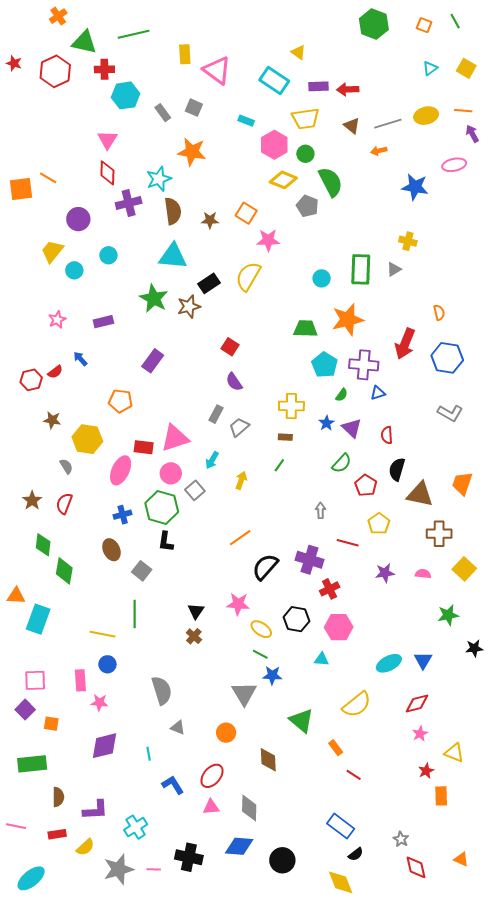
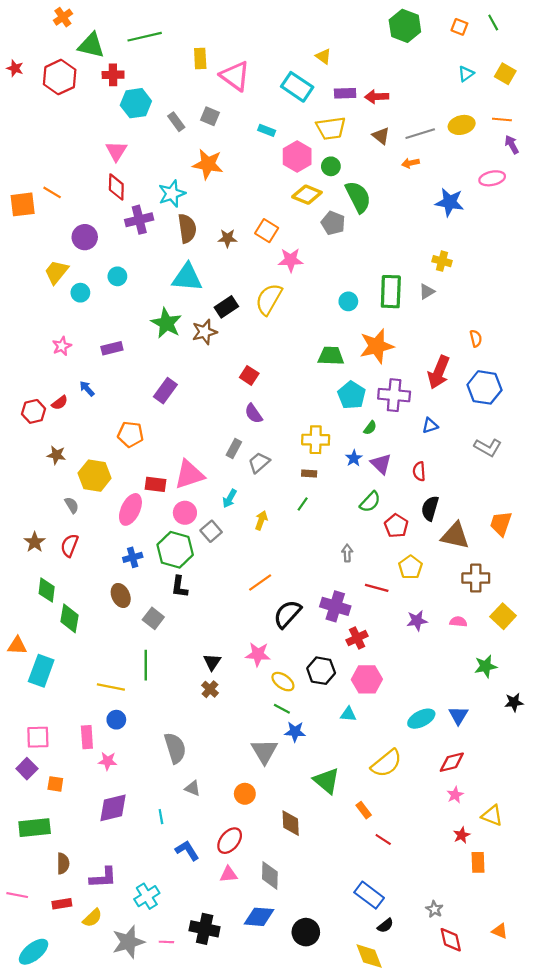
blue triangle: (378, 393) -> (430, 426), moved

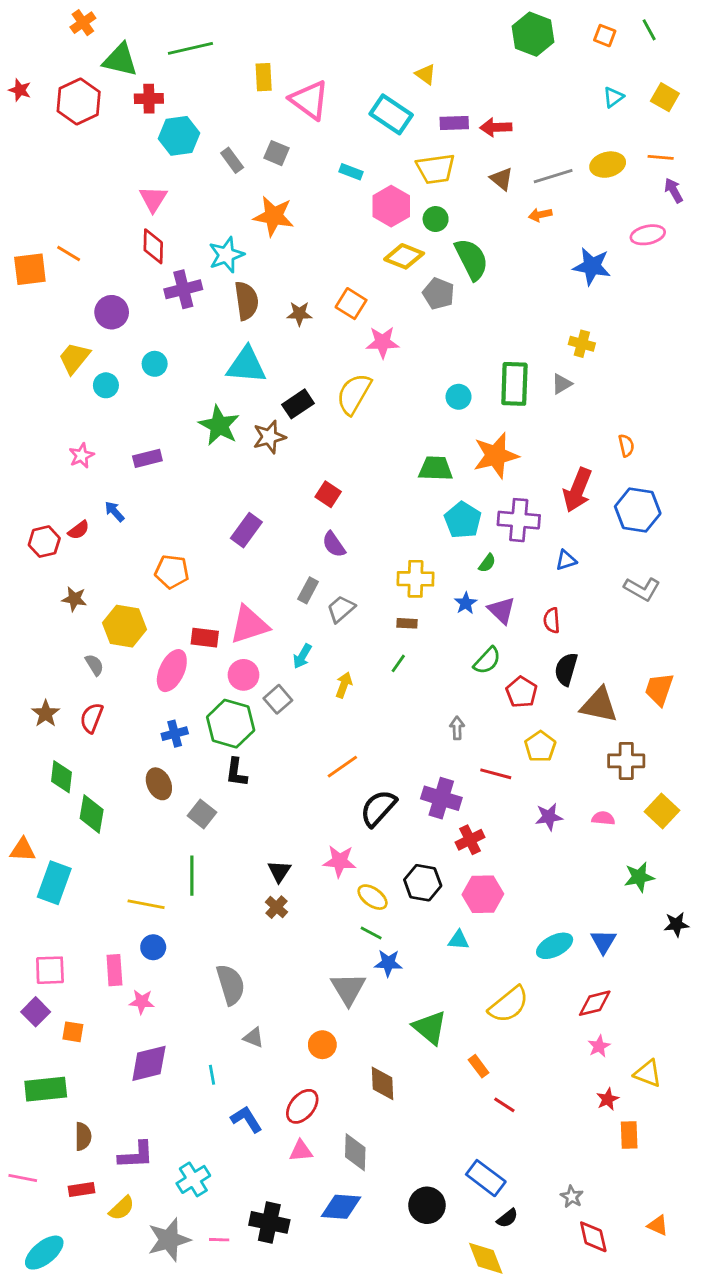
purple rectangle: (165, 391) -> (246, 530), moved
black circle: (306, 932) -> (427, 1205), moved

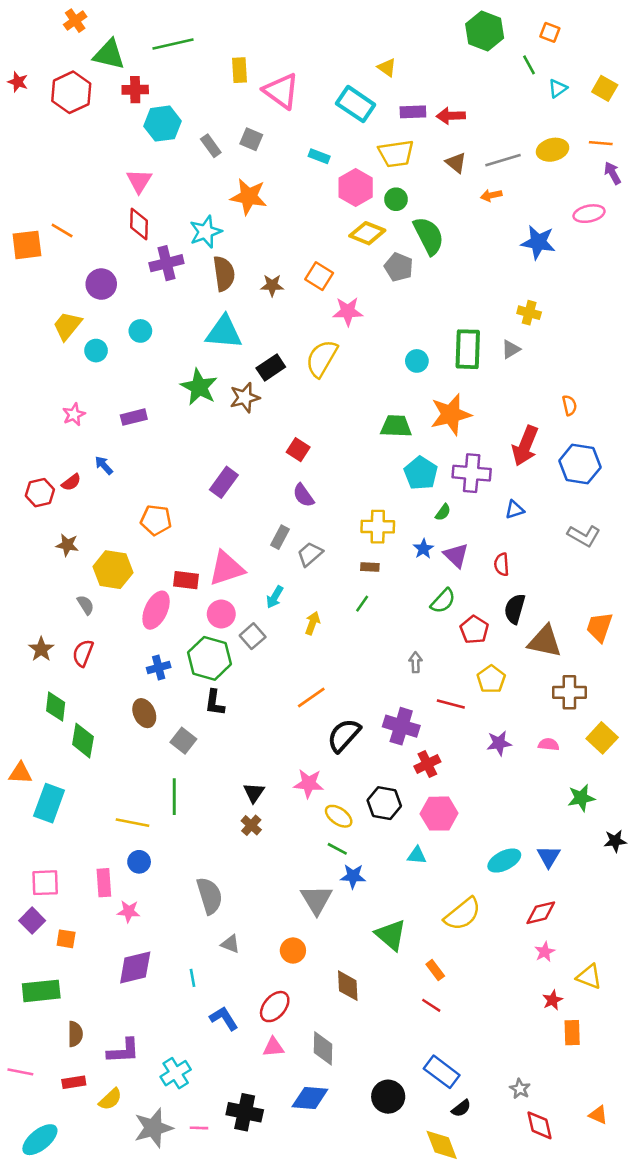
green line: (649, 30) -> (529, 65), moved
red line: (504, 1105) -> (431, 1005), moved

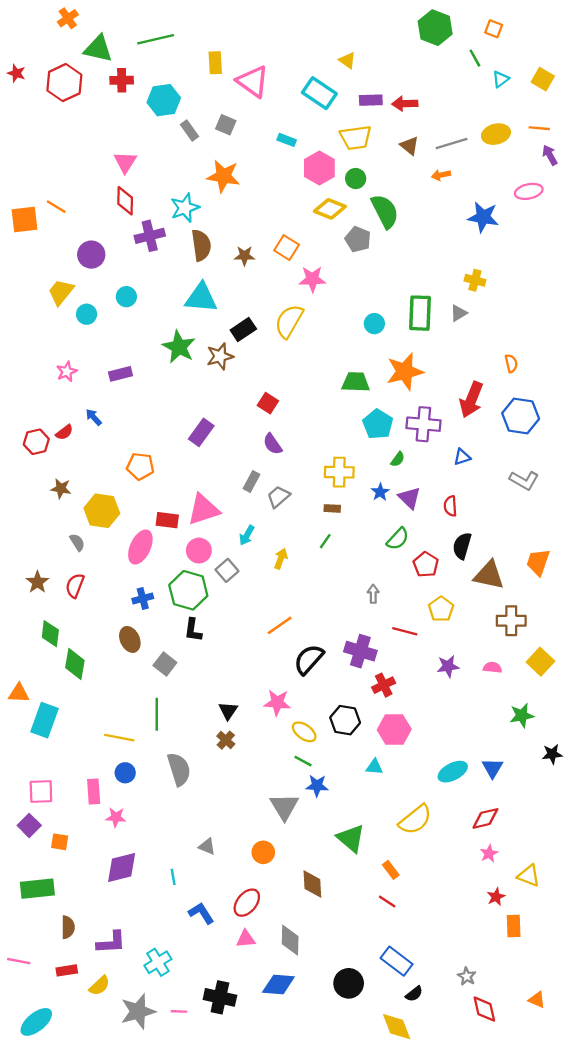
cyan hexagon: (163, 124) -> (164, 100), moved
gray semicircle: (209, 896) -> (179, 769), moved

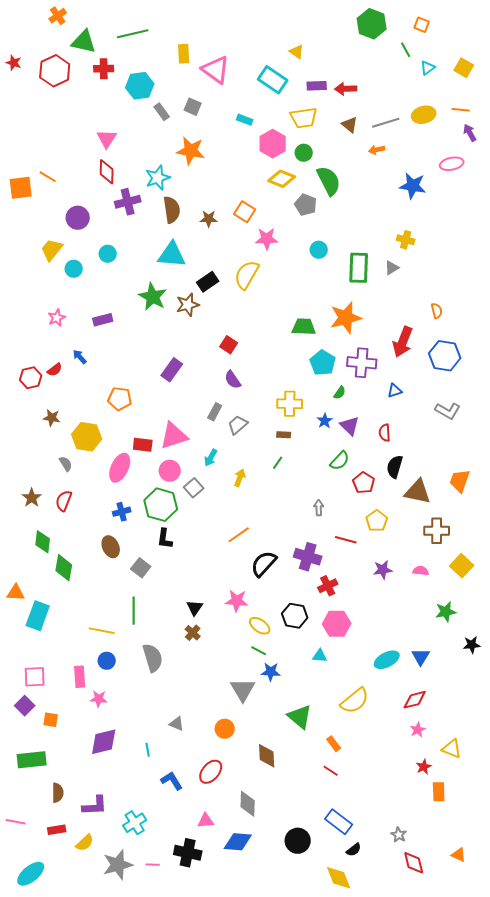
cyan circle: (374, 324) -> (319, 250), moved
pink triangle: (246, 939) -> (206, 821), moved

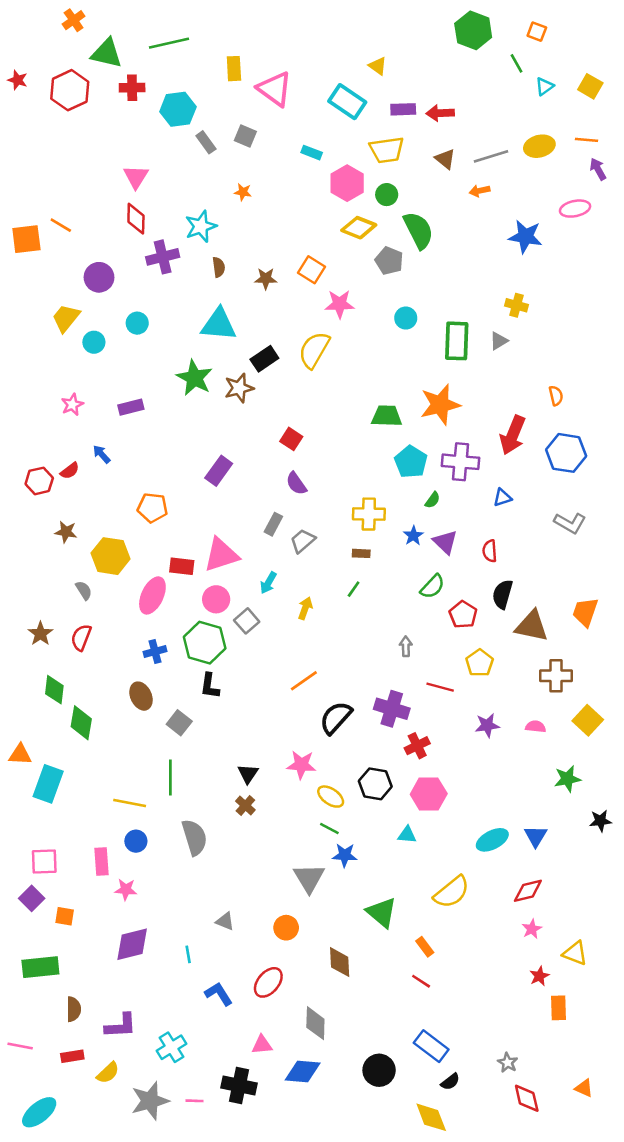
orange star: (191, 151) -> (243, 192), size x0.5
brown semicircle: (172, 210) -> (219, 267), size x0.6

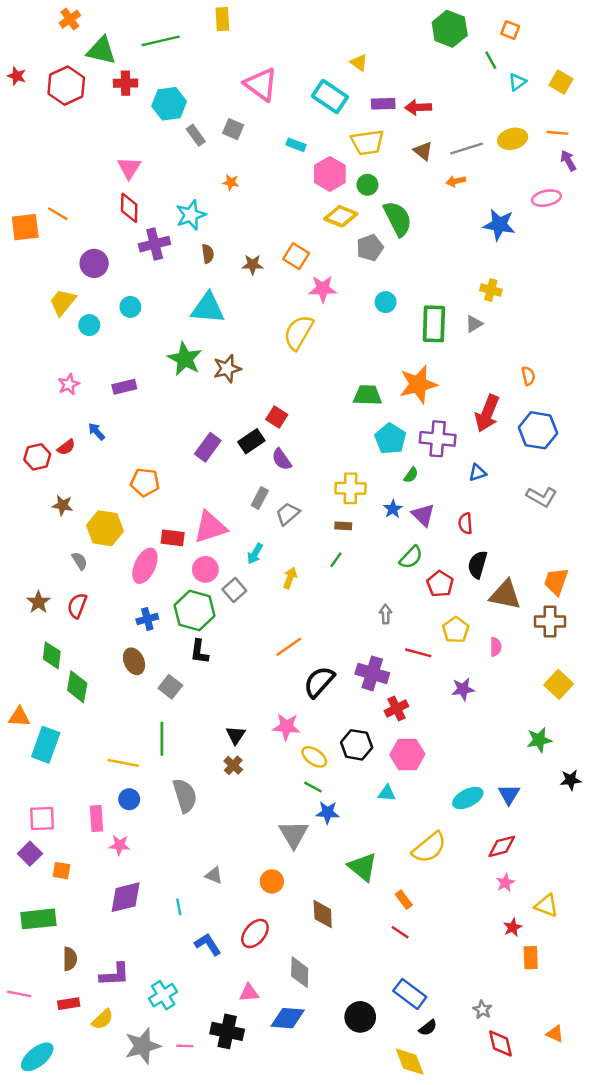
yellow rectangle: (234, 69) -> (222, 19), moved
gray pentagon: (389, 261) -> (370, 248), turned 30
black rectangle: (264, 359) -> (251, 441), moved
brown cross: (556, 676) -> (550, 621), moved
pink semicircle: (536, 727) -> (496, 647), moved, turned 84

